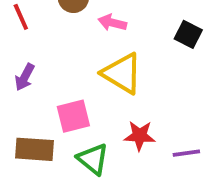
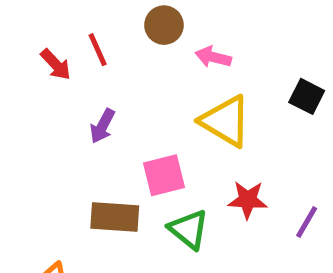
black square: (188, 34) -> (307, 96), moved
purple line: (186, 153) -> (307, 222), turned -52

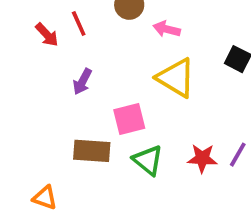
red star: (248, 200) -> (202, 158), moved

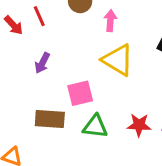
pink arrow: (167, 29) -> (110, 21), turned 80
green triangle: (148, 160) -> (95, 126), turned -32

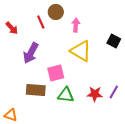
red line: (39, 16) -> (41, 22), moved
purple arrow: (42, 63) -> (31, 53), size x1.5

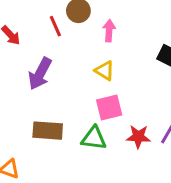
yellow triangle: (81, 51) -> (105, 71), moved, size x0.6
pink square: (56, 73) -> (109, 107), moved

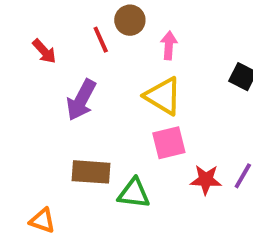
yellow triangle: (105, 71) -> (163, 96), size x1.5
green triangle: (94, 138) -> (134, 193), moved

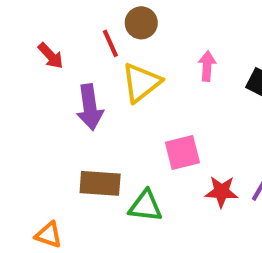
pink arrow: (169, 45) -> (207, 66), moved
yellow triangle: (163, 96) -> (141, 83), moved, turned 51
purple arrow: (81, 100) -> (90, 107), turned -36

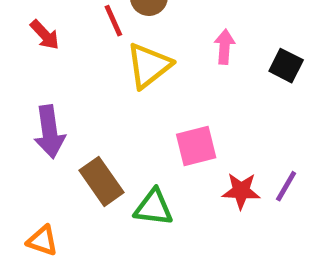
purple arrow: (90, 107) -> (50, 132), moved
brown rectangle: (100, 183) -> (102, 181), turned 51

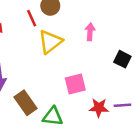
black square: (286, 66) -> (122, 59), moved
purple line: (286, 186) -> (122, 105), turned 56

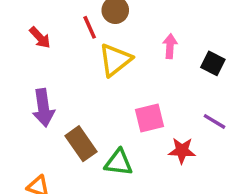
black square: (122, 59) -> (213, 63), moved
purple line: (122, 105) -> (214, 121), moved, turned 35

